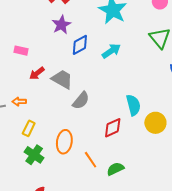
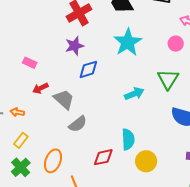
cyan arrow: (111, 51) -> (134, 94), moved

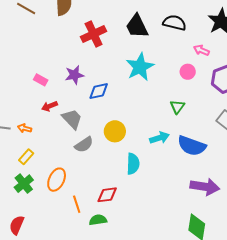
purple star: (74, 46) -> (74, 75), moved
green triangle: (168, 79) -> (177, 107), size x0.7
cyan arrow: (134, 94) -> (159, 138), moved
red diamond: (103, 157) -> (107, 195), moved
yellow circle: (146, 161) -> (115, 131), moved

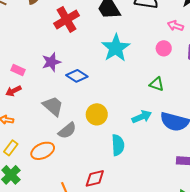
blue diamond: (99, 91) -> (77, 76), turned 50
red arrow: (49, 106) -> (13, 91), moved
green triangle: (177, 107) -> (157, 84), turned -42
orange ellipse: (57, 180) -> (43, 151), moved, turned 45

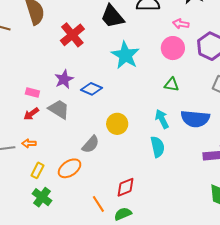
pink circle: (164, 48) -> (173, 48), size x1.5
gray trapezoid: (53, 106) -> (59, 109), moved
cyan arrow: (142, 117) -> (162, 119), turned -84
cyan semicircle: (118, 145) -> (157, 147), moved

